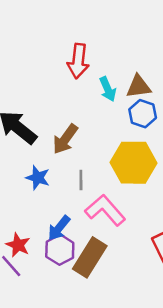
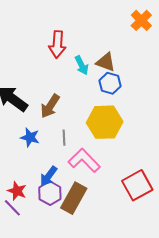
brown triangle: (139, 87) -> (106, 62), turned 30

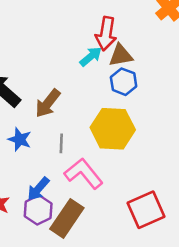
red arrow: (57, 44) -> (106, 34), moved
brown triangle: (106, 62) -> (121, 55), turned -35
cyan arrow: (82, 65) -> (91, 57), turned -108

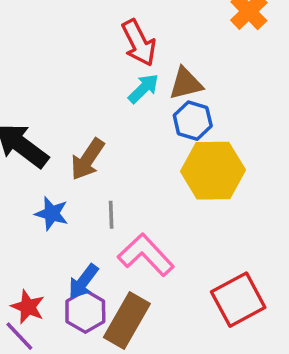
red arrow: (106, 34) -> (139, 43), moved, turned -32
yellow hexagon: (113, 129) -> (213, 171), moved

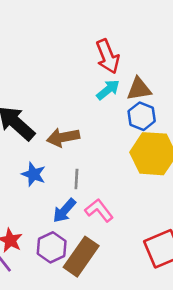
brown arrow: (88, 159) -> (63, 137), turned 40
pink L-shape: (146, 255) -> (99, 210), size x0.7
blue arrow: (83, 282) -> (64, 211), moved

